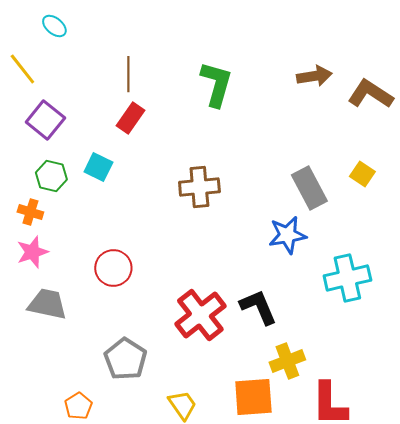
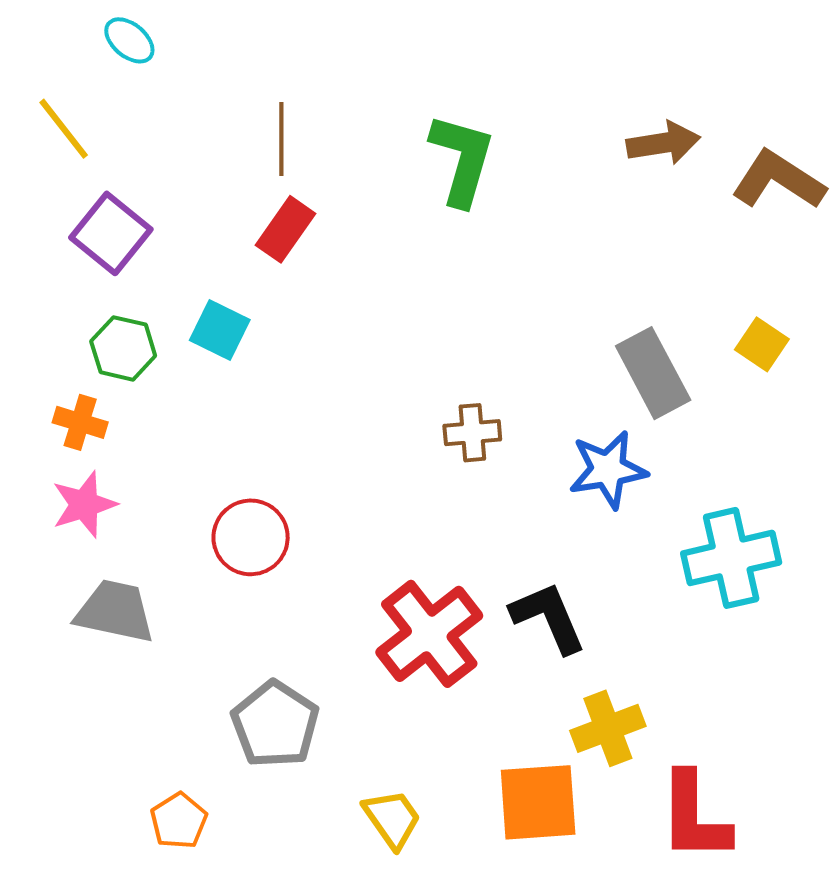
brown cross: (199, 187) -> (472, 433), moved, size x0.7

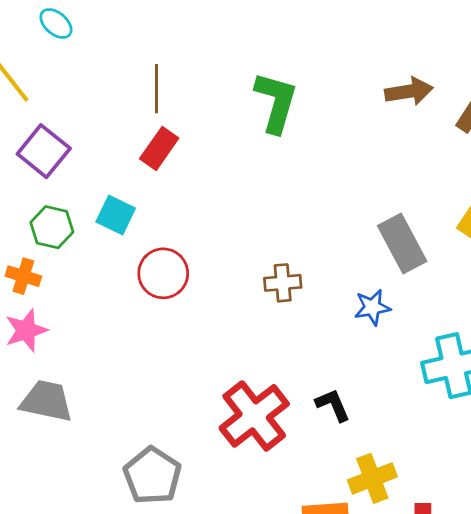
blue star: (608, 470) -> (372, 307), size x0.7
red circle: (251, 537) -> (163, 273), moved
black L-shape: (548, 617) -> (333, 405), size x0.7

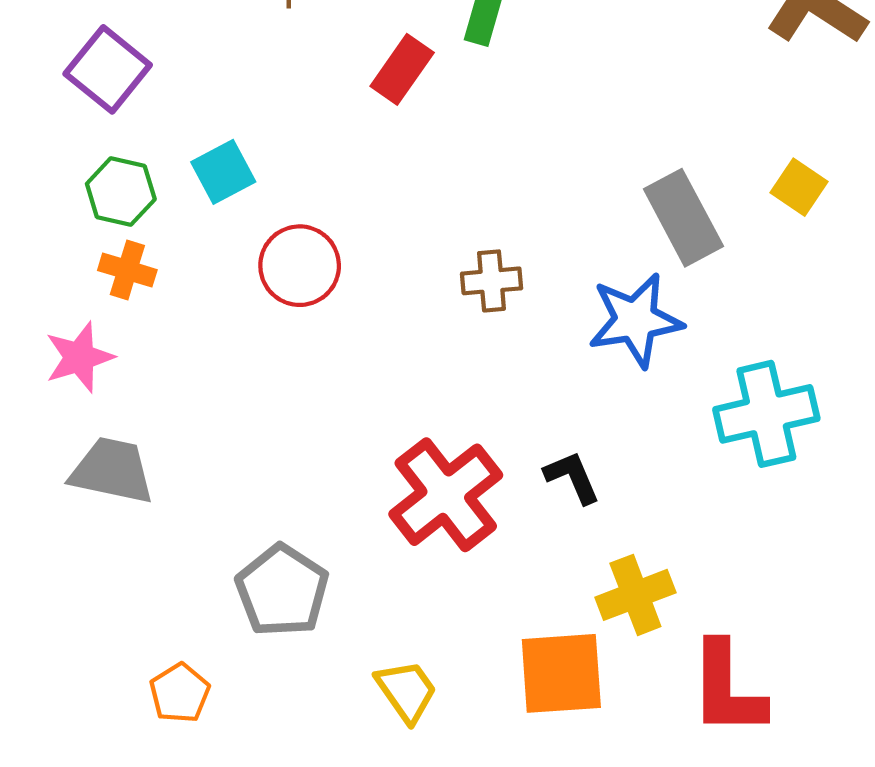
red rectangle: (159, 148) -> (402, 69), moved
cyan square: (116, 215) -> (223, 172), turned 36
orange cross: (23, 276) -> (127, 270), moved
blue star: (372, 307) -> (635, 320), size x1.6

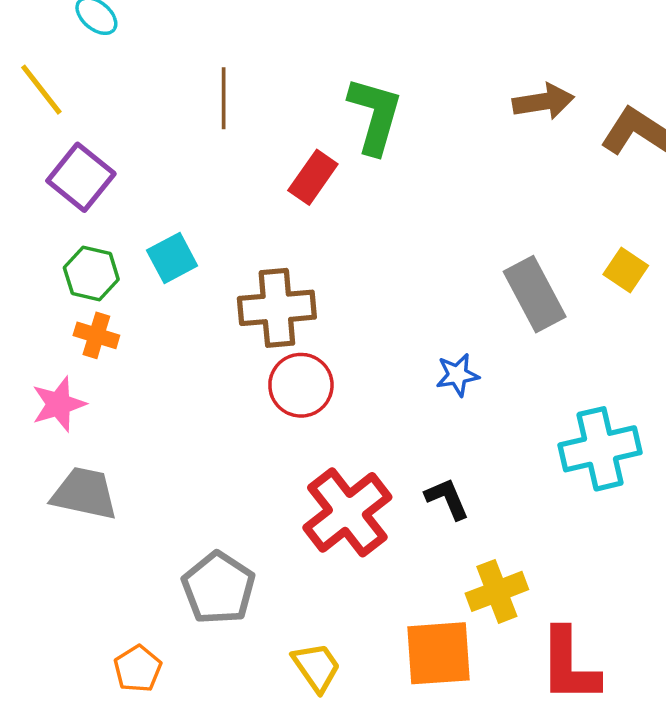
red circle: (300, 266) -> (301, 385), moved
brown cross: (492, 281) -> (277, 308), moved, size x1.6
blue star: (635, 320) -> (457, 375), moved, size x0.6

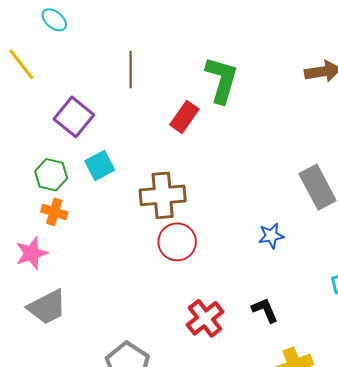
purple square: (81, 177) -> (74, 117), moved
gray trapezoid: (84, 493) -> (47, 307), turned 141
red cross: (347, 512) -> (205, 318), size x0.7

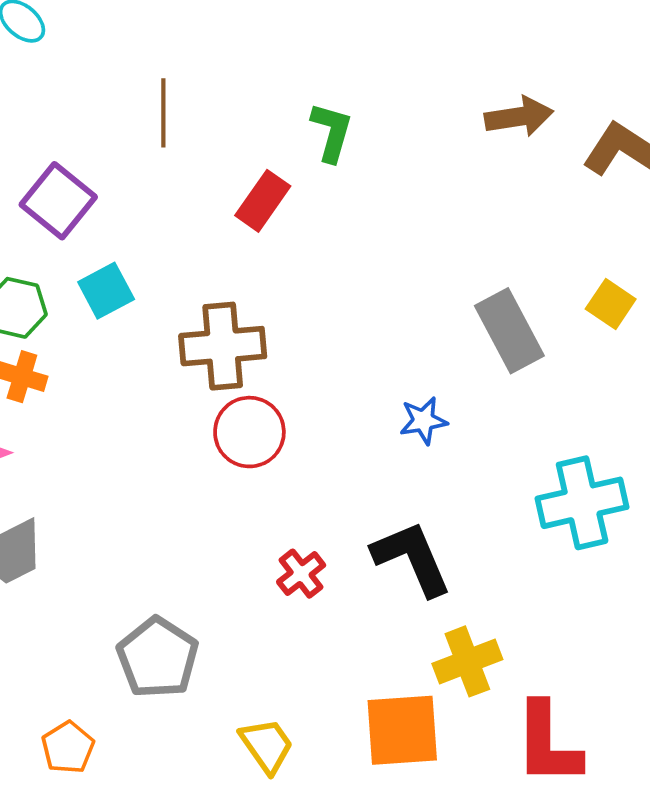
green L-shape: (222, 80) -> (332, 132), size x0.7
black L-shape: (265, 310) -> (412, 558), size x1.6
red cross: (205, 318) -> (301, 574), size x0.7

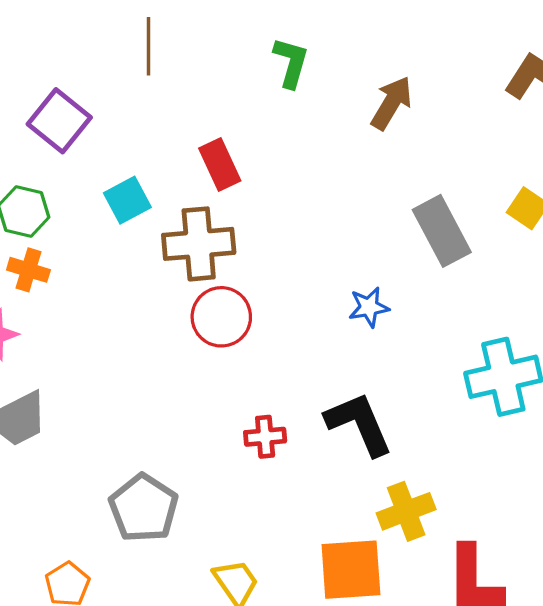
brown arrow: (519, 117) -> (391, 103), moved, turned -50
red rectangle: (263, 201) -> (220, 164), moved, turned -60
cyan square: (106, 291) -> (127, 200), moved
red cross: (301, 574) -> (265, 437), turned 33

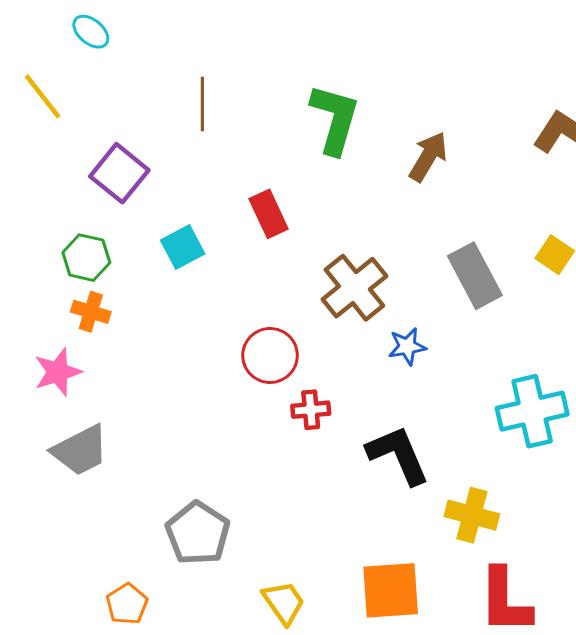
green L-shape: (291, 62) -> (335, 119), size x1.5
brown cross: (199, 244) -> (354, 288), moved, turned -34
red cross: (265, 437) -> (311, 410), moved
yellow cross: (406, 511) -> (472, 515), moved, turned 36

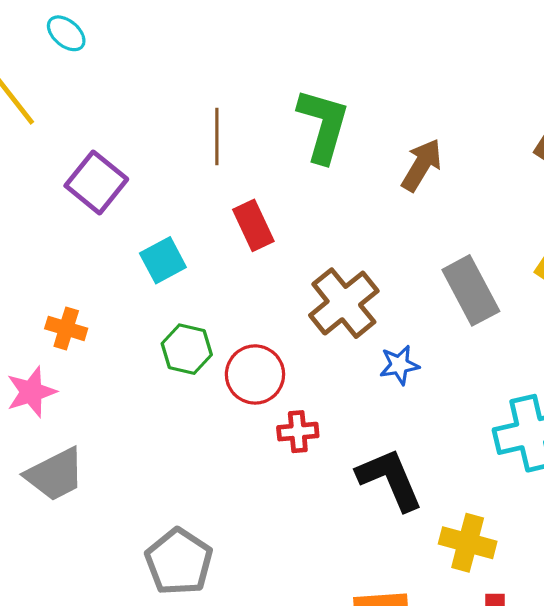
brown line: (202, 104) -> (217, 136), moved
green hexagon: (86, 258) -> (187, 349), moved

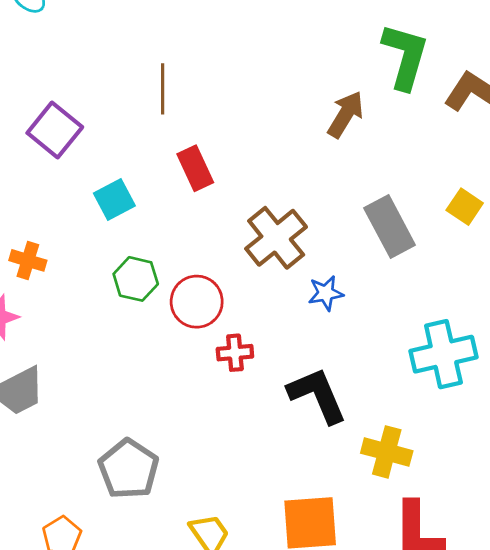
green L-shape: (323, 125) -> (405, 56), moved

